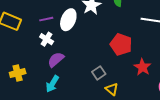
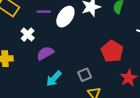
white cross: (47, 39) -> (28, 35), moved
cyan arrow: (52, 84) -> (54, 79), moved

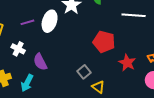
purple semicircle: (45, 53) -> (40, 62), turned -72
cyan arrow: (54, 79) -> (27, 83), moved

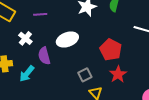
white ellipse: (50, 21) -> (67, 40), moved, turned 40
red star: (127, 63) -> (118, 74), moved

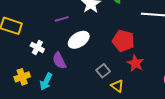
purple line: (40, 14) -> (62, 19), moved

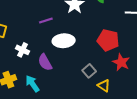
white ellipse: (79, 40) -> (64, 41), turned 30
cyan arrow: (46, 82) -> (32, 84), turned 120

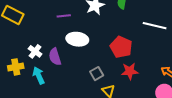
white cross: (23, 50) -> (35, 51), moved
red star: (121, 62) -> (130, 71), turned 30

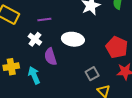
purple line: (64, 16) -> (44, 19), moved
white cross: (35, 51) -> (35, 39), moved

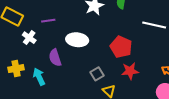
white cross: (35, 39) -> (29, 38), moved

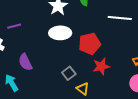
white ellipse: (77, 40) -> (60, 33), moved
red pentagon: (121, 47) -> (90, 44), turned -30

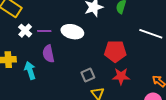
purple line: (14, 26) -> (44, 31), moved
white ellipse: (60, 33) -> (72, 32), moved

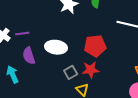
white ellipse: (72, 32) -> (56, 47), moved
red star: (121, 76) -> (91, 70), moved

